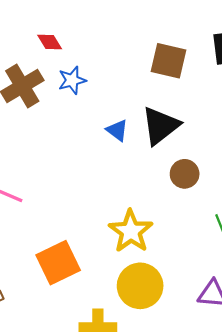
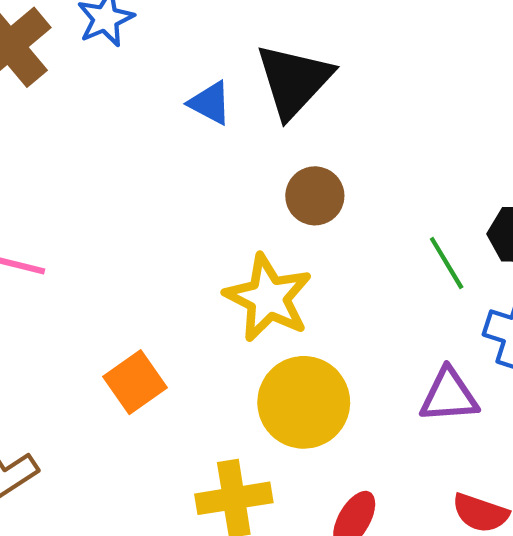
brown circle: (185, 174) -> (315, 196), moved
orange square: (58, 263) -> (135, 382), size x0.7

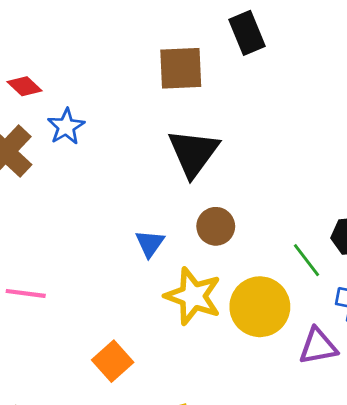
blue triangle: (210, 103) -> (150, 243), moved, turned 44
yellow circle: (304, 402) -> (260, 307), moved

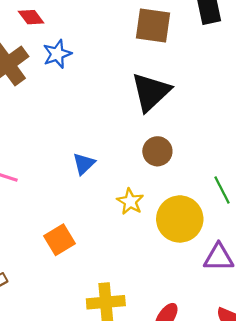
blue triangle: (150, 243) -> (84, 164), moved
yellow star: (193, 296) -> (130, 201), size x0.6

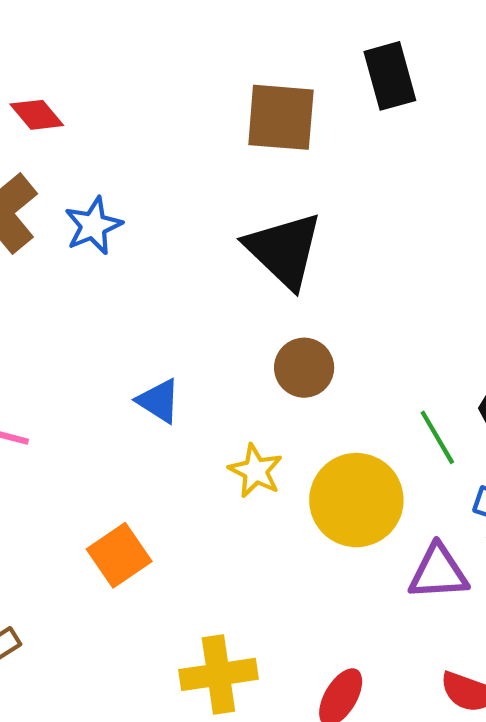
blue star: (57, 54) -> (93, 226), moved
black triangle: (151, 92) -> (284, 250), turned -30
blue triangle: (84, 164) -> (159, 401), turned -40

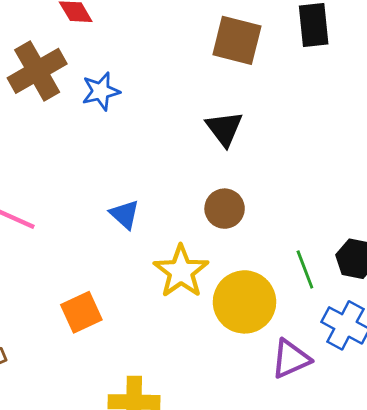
black triangle: (284, 250) -> (224, 129), size x0.7
yellow star: (256, 471) -> (181, 271), size x1.5
purple triangle: (438, 572) -> (291, 359), turned -30

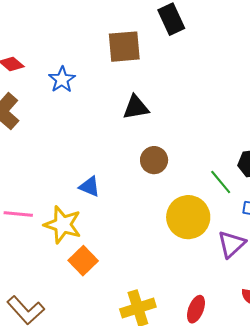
blue star: (101, 91) -> (62, 80), moved
black triangle: (224, 129) -> (136, 107), turned -44
yellow star: (181, 271) -> (63, 225), moved

